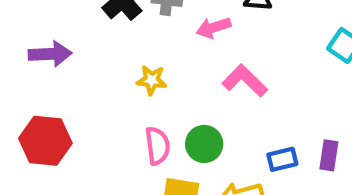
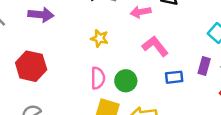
purple rectangle: (329, 155) -> (204, 66), moved
blue rectangle: (282, 159) -> (174, 77), moved

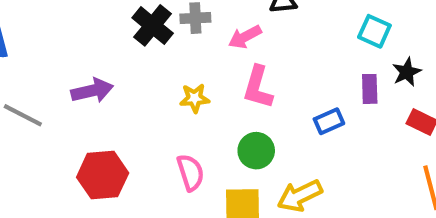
pink L-shape: (155, 46) -> (258, 87), moved, turned -108
pink semicircle: (98, 78) -> (191, 172), moved

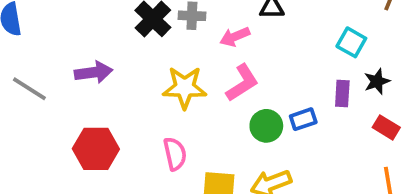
pink L-shape: (258, 87) -> (242, 83), turned -144
yellow star: (195, 98) -> (185, 88), size x1.6
green circle: (256, 151) -> (266, 126), moved

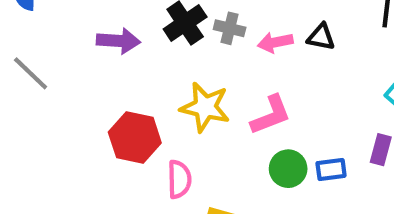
pink arrow: (235, 37) -> (275, 42), moved
purple arrow: (94, 72) -> (118, 41), moved
red hexagon: (96, 149) -> (135, 137), moved

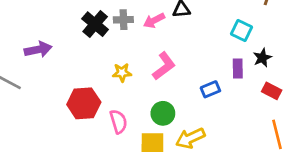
purple arrow: (118, 41) -> (38, 50), moved
yellow star: (205, 107) -> (122, 73), size x0.6
green circle: (288, 169) -> (163, 113), moved

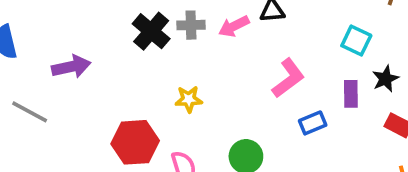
pink L-shape: (164, 66) -> (288, 78), moved

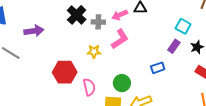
gray cross: (191, 25) -> (98, 22), moved
pink L-shape: (288, 78) -> (120, 39), moved
purple rectangle: (351, 94) -> (174, 46), moved, turned 32

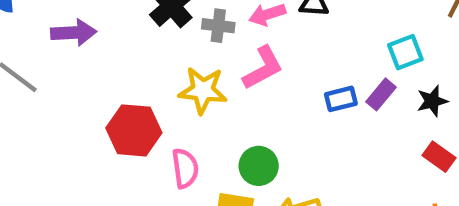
cyan square: (183, 26) -> (405, 52), turned 35
yellow star: (94, 51) -> (203, 90), size x1.5
blue rectangle: (158, 68) -> (341, 99), moved

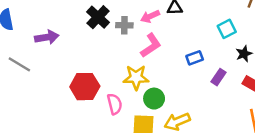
yellow star: (203, 90) -> (136, 77), moved
purple rectangle: (381, 94) -> (219, 77), moved

